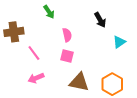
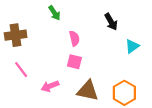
pink line: (34, 53) -> (21, 70), moved
pink arrow: (36, 78) -> (50, 86), moved

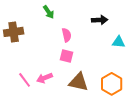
black arrow: (111, 22) -> (100, 20), turned -63
cyan triangle: (132, 46) -> (119, 42), turned 40
pink line: (21, 70) -> (25, 80), moved

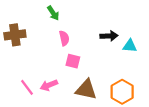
black arrow: (100, 20) -> (109, 36), moved
pink semicircle: (67, 35) -> (64, 38), moved

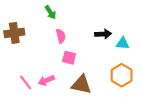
orange hexagon: (122, 92) -> (122, 75), moved

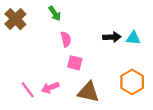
brown cross: (14, 33) -> (15, 19), moved, turned -36
cyan triangle: (123, 43) -> (133, 38), moved

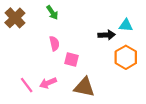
cyan triangle: (133, 38) -> (126, 25), moved
pink semicircle: (66, 39) -> (54, 43), moved
orange hexagon: (132, 82) -> (126, 57), moved

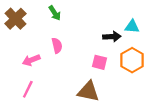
pink square: (71, 59) -> (100, 62), moved
pink arrow: (48, 83) -> (31, 60), moved
pink line: (27, 85) -> (28, 89), turned 63

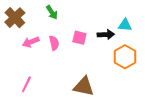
pink arrow: (31, 60) -> (31, 42), moved
pink square: (100, 62) -> (79, 38), moved

